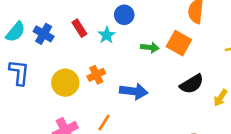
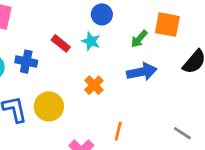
green arrow: (150, 47) -> (139, 39), turned 144
yellow circle: (65, 83) -> (49, 106), moved
blue arrow: (134, 91) -> (142, 72), moved

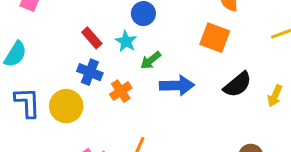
green arrow: (139, 39) -> (151, 60), moved
blue cross: (26, 62) -> (90, 72), moved

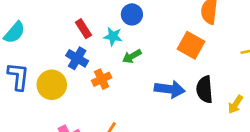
cyan star: (126, 41) -> (113, 36), turned -30
blue arrow: (177, 85) -> (170, 89), moved
black semicircle: (238, 85) -> (205, 89), turned 116

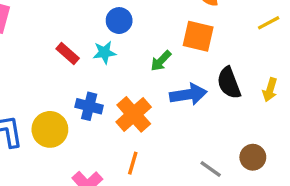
green arrow: (132, 56) -> (161, 61), moved
blue cross: (77, 58) -> (89, 106), moved
orange cross: (102, 79) -> (134, 114), moved, size x1.5

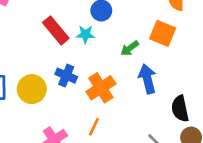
red rectangle: (68, 53) -> (56, 30), size x1.5
black semicircle: (229, 83) -> (180, 109), moved
blue arrow: (188, 94) -> (147, 79), turned -104

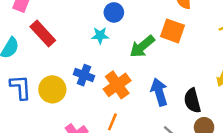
red rectangle: (56, 30) -> (43, 34), moved
green arrow: (130, 48) -> (142, 46), size x1.5
blue arrow: (147, 79) -> (159, 92), moved

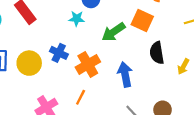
black semicircle: (192, 101) -> (157, 53), moved

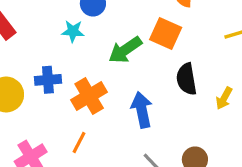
blue cross: (59, 53) -> (48, 80), turned -30

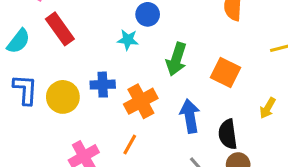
orange square: (166, 33) -> (226, 72), moved
green arrow: (125, 50) -> (176, 59), turned -40
black semicircle: (186, 79) -> (228, 134), moved

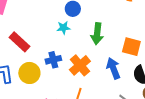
red rectangle: (60, 29) -> (20, 42), moved
orange square: (226, 72) -> (131, 47), moved

